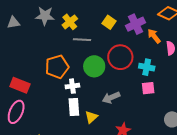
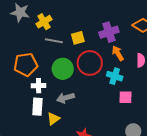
yellow square: (109, 22) -> (78, 38), moved, turned 32
orange arrow: (154, 36) -> (118, 53), moved
pink square: (148, 88) -> (125, 97), moved
gray arrow: (111, 98) -> (65, 98), moved

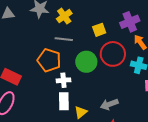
gray line: (54, 41) -> (64, 39), moved
orange pentagon: (26, 65) -> (49, 60), turned 30
gray arrow: (65, 98) -> (109, 104), moved

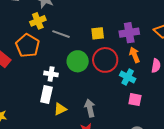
yellow cross: (64, 16) -> (38, 21), moved
orange pentagon: (49, 60) -> (28, 46), moved
gray arrow: (109, 104) -> (90, 108), turned 84

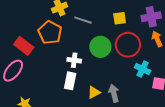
cyan cross: (128, 77) -> (143, 69), moved
yellow triangle: (60, 109) -> (94, 92), moved

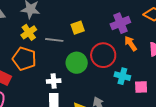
yellow square: (120, 18) -> (78, 28), moved

